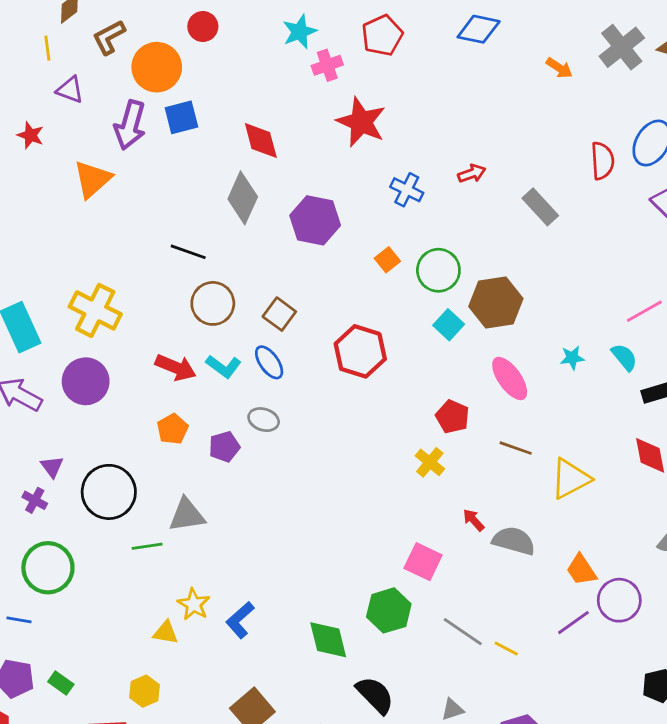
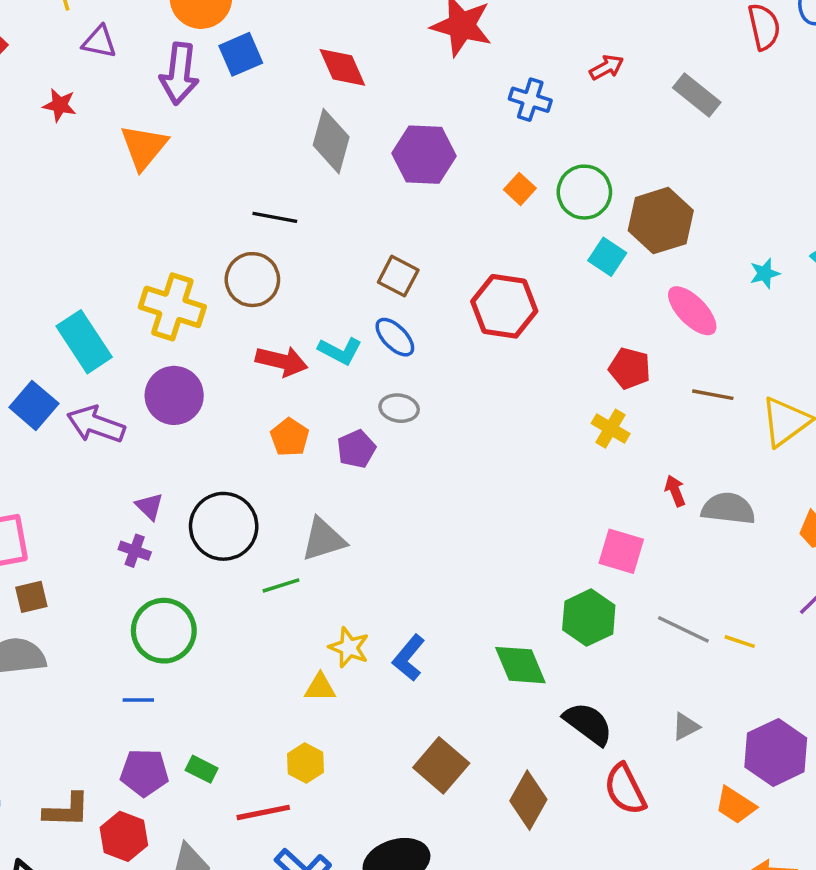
brown circle: (213, 303) -> (252, 280), moved
red arrow: (474, 520) -> (675, 491), turned 30

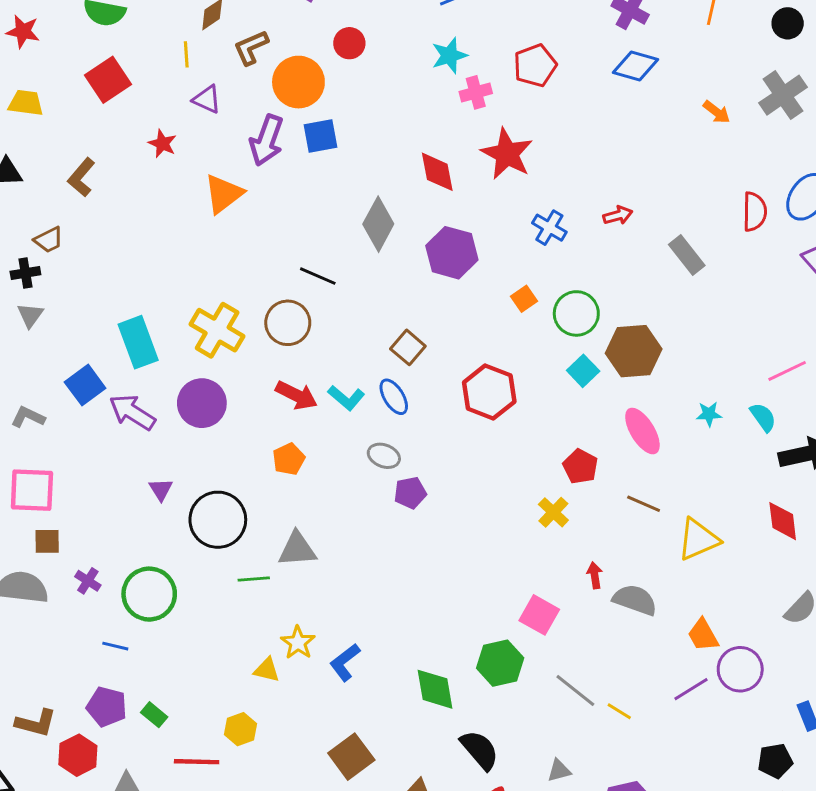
red diamond: (342, 67) -> (437, 172), moved
purple pentagon: (356, 449) -> (410, 493), moved
purple cross: (135, 551) -> (88, 581), moved

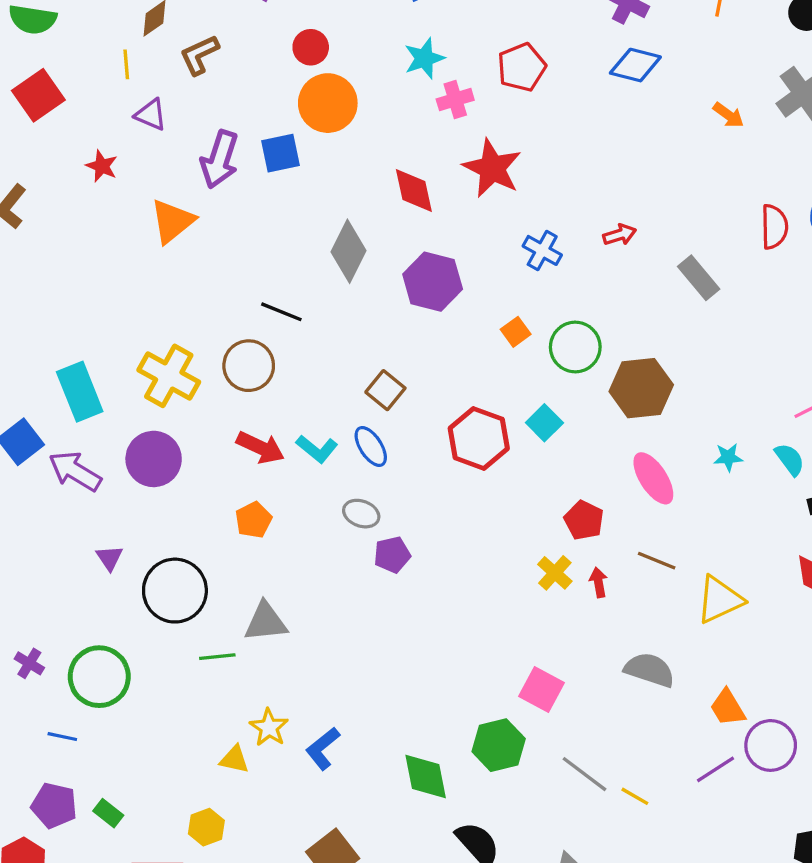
orange circle: (298, 82) -> (328, 103), moved
cyan square: (583, 371) -> (544, 423), moved
red arrow: (595, 575) -> (599, 582), moved

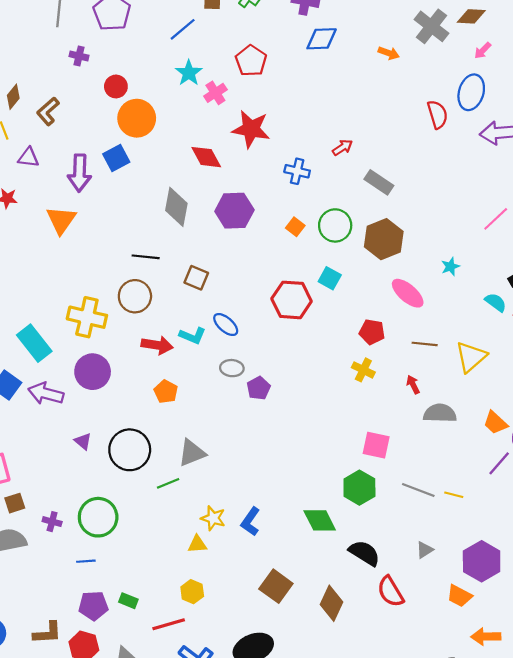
gray rectangle: (699, 278) -> (379, 182), moved
brown square: (385, 390) -> (196, 278), moved
cyan semicircle: (790, 459) -> (496, 302), moved
red arrow: (599, 582) -> (413, 385), moved

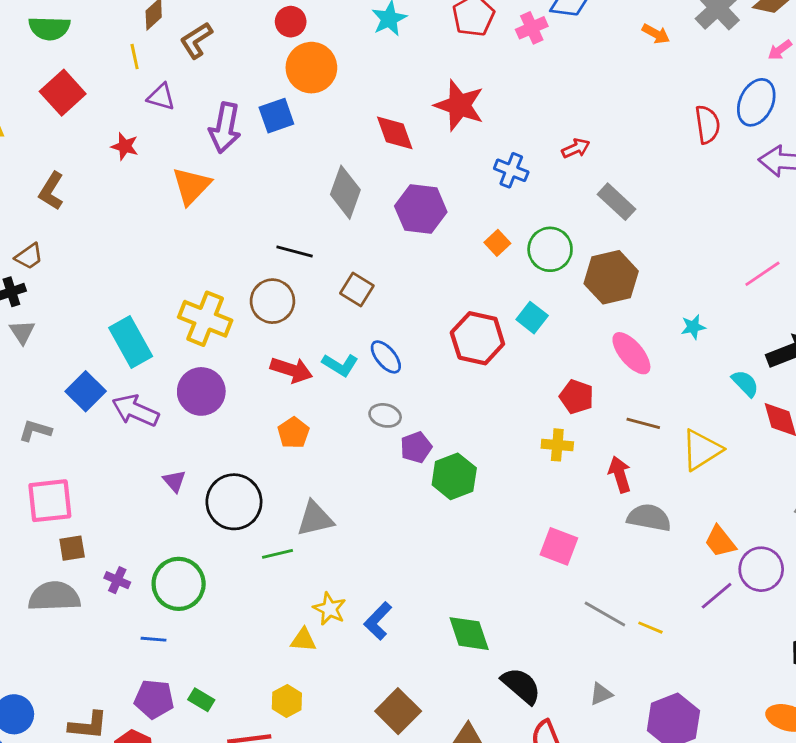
pink cross: (215, 93) -> (532, 28), moved
yellow cross: (363, 370) -> (557, 445), turned -30
red arrow: (413, 385) -> (620, 474), size x1.4
green hexagon: (359, 488) -> (454, 476), moved

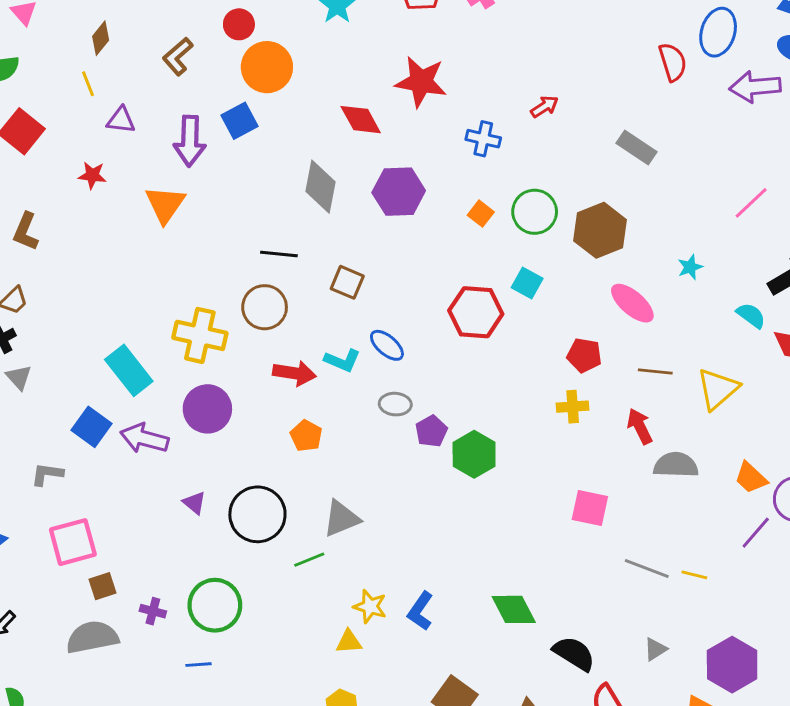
brown L-shape: (196, 40) -> (178, 56), moved
gray rectangle: (616, 202) -> (637, 148), moved

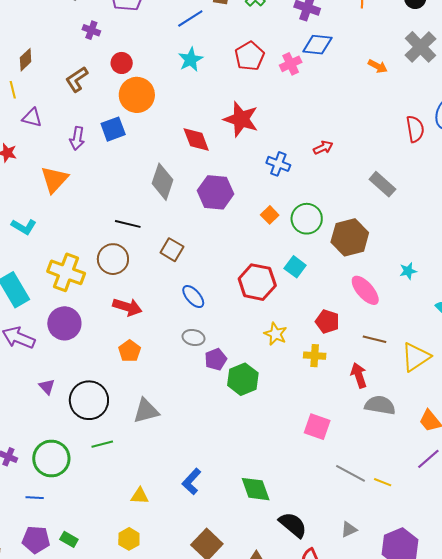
purple arrow: (190, 141) -> (77, 138), size x0.7
cyan L-shape: (342, 360) -> (24, 227), moved
green line: (309, 560) -> (102, 444), moved
yellow star: (370, 607) -> (276, 334), moved

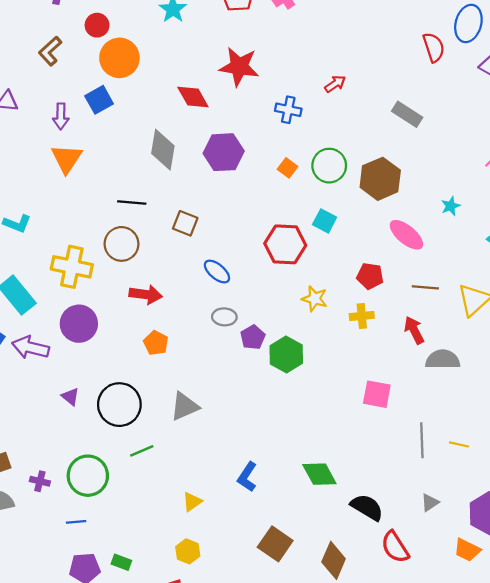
orange triangle: (54, 179) -> (67, 159), moved
gray line: (350, 473) -> (422, 440), turned 68
yellow triangle: (140, 496) -> (192, 502), turned -30

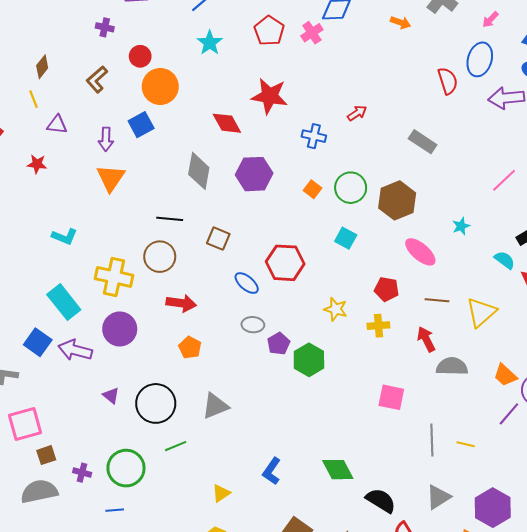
red hexagon: (285, 244) -> (285, 263), moved
gray triangle: (430, 503) -> (438, 497), size x1.5

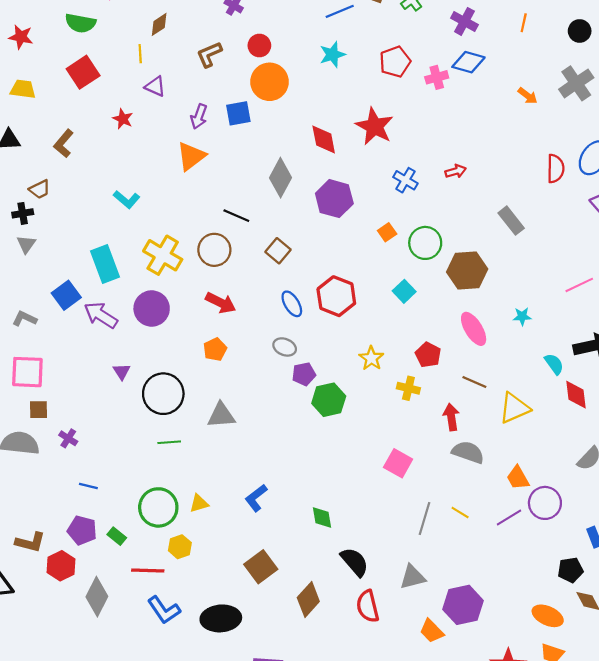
yellow line: (466, 444) -> (460, 513), moved
green circle: (126, 468) -> (158, 507), moved
green diamond: (338, 470) -> (322, 518), size x0.7

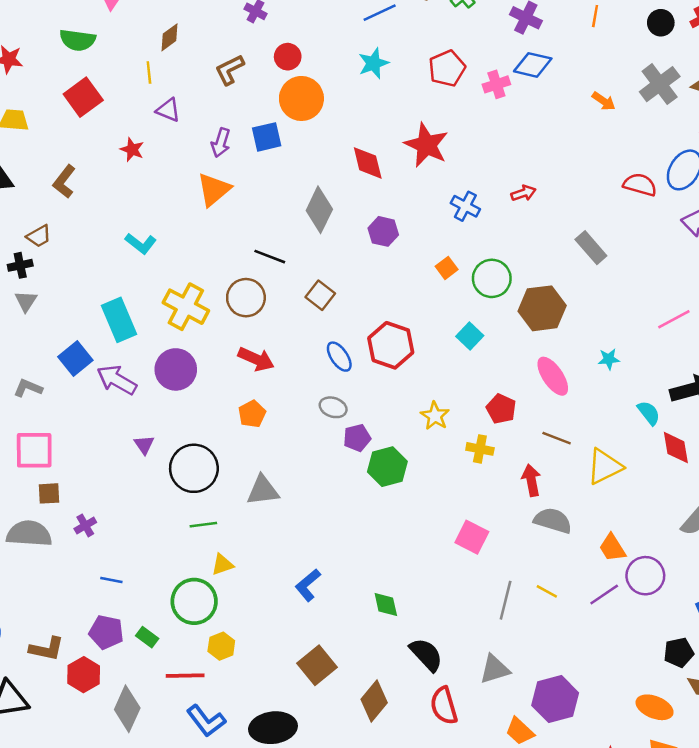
red semicircle: (555, 169) -> (640, 185), turned -72
purple hexagon: (334, 199) -> (383, 231), size x0.7
purple cross: (68, 438) -> (85, 525), turned 30
yellow triangle: (199, 503) -> (222, 565), moved

